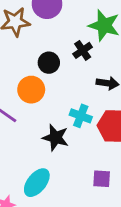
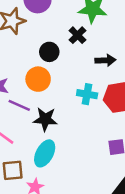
black star: (55, 138) -> (45, 119), moved
cyan ellipse: (37, 183) -> (45, 153), moved

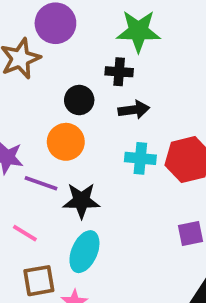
black cross: (77, 35) -> (119, 72), turned -36
black arrow: (105, 60) -> (134, 110), moved

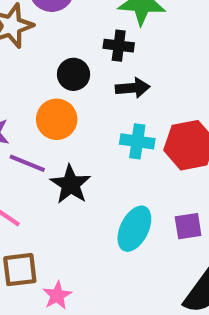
black star: (81, 201) -> (71, 184), turned 30
cyan ellipse: (84, 252) -> (134, 229), moved

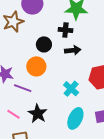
cyan cross: (137, 141) -> (71, 89), moved, turned 35
black star: (71, 184) -> (38, 114), moved

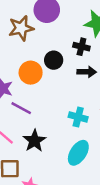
orange circle: (36, 66) -> (31, 73), moved
cyan cross: (71, 89) -> (78, 117), turned -35

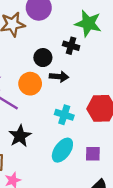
black arrow: (87, 72) -> (59, 77), moved
orange circle: (31, 73) -> (30, 84), moved

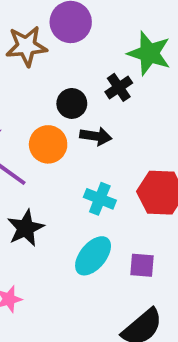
black cross: (71, 46) -> (119, 87), turned 35

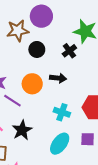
black circle: (72, 103) -> (37, 49), moved
purple square: (142, 265) -> (88, 139), moved

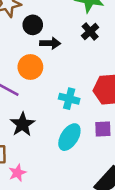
black cross: (69, 51) -> (90, 31), moved
black arrow: (58, 78) -> (50, 43), moved

